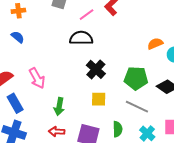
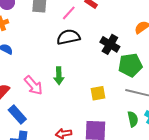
black cross: (96, 69) -> (110, 44), moved
green arrow: (59, 107) -> (59, 76), moved
green semicircle: (118, 129) -> (133, 119), moved

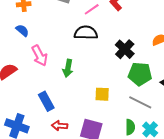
pink arrow: (33, 85) -> (40, 56), moved
blue rectangle: (17, 114) -> (46, 101), moved

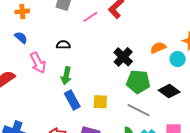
black semicircle: (86, 33) -> (63, 45), moved, size x0.6
blue rectangle: (46, 101) -> (72, 100), moved

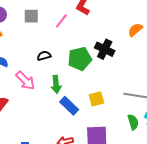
green pentagon: (138, 82) -> (80, 59), moved

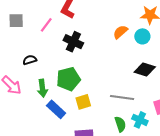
black cross: (105, 49) -> (73, 42), moved
green pentagon: (80, 59) -> (68, 79), moved

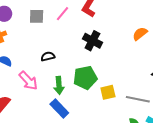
pink line: (46, 25) -> (62, 14), moved
yellow square: (83, 102) -> (108, 92), moved
blue rectangle: (56, 109) -> (59, 109), moved

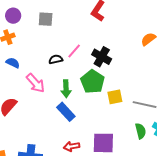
pink line: (62, 14) -> (74, 51), moved
black cross: (92, 41) -> (102, 57), moved
green pentagon: (85, 78) -> (93, 82), turned -30

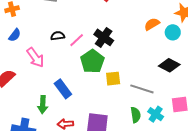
pink line: (74, 51) -> (77, 40), moved
blue semicircle: (13, 63) -> (15, 35), turned 96
green arrow: (66, 89) -> (43, 105), moved

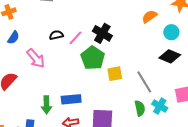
cyan circle: (173, 32) -> (171, 32), moved
blue rectangle: (63, 89) -> (71, 99), moved, turned -54
gray line: (142, 89) -> (144, 82), turned 45

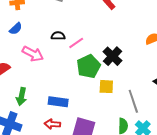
black cross: (102, 33) -> (113, 56), moved
pink arrow: (36, 58) -> (33, 54), turned -35
green arrow: (46, 105) -> (21, 97), moved

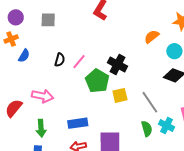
blue semicircle: (16, 29) -> (24, 56), moved
black semicircle: (58, 36) -> (60, 60), turned 120
pink arrow: (33, 54) -> (43, 96), moved

